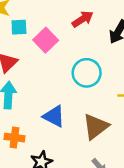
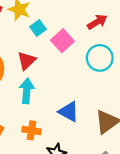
cyan square: (19, 27) -> (38, 28), turned -35
cyan circle: (87, 73) -> (100, 58), moved

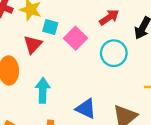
cyan square: (38, 28) -> (50, 27), turned -35
red triangle: (26, 61) -> (33, 44), moved

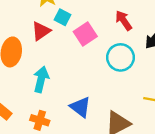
red arrow: (109, 17) -> (124, 20), turned -102

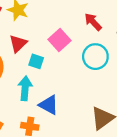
cyan square: (62, 17) -> (36, 61), moved
blue triangle: (80, 107) -> (49, 105), moved

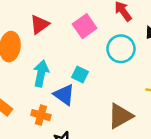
cyan square: (36, 61) -> (80, 74), moved

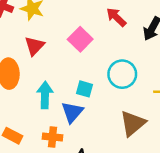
cyan circle: (121, 49) -> (122, 74), moved
blue triangle: (64, 95) -> (72, 112), turned 45

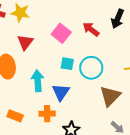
red arrow: (116, 17) -> (91, 29), moved
cyan circle: (122, 74) -> (91, 68), moved
cyan square: (84, 89) -> (67, 64), moved

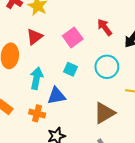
red arrow: (91, 29) -> (105, 27), moved
cyan circle: (91, 68) -> (107, 67), moved
blue triangle: (61, 92) -> (56, 96), turned 30

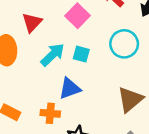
cyan arrow: (37, 78) -> (53, 55), moved, turned 45

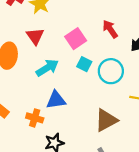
red triangle: (32, 22) -> (35, 36), turned -30
cyan square: (81, 54) -> (84, 64), moved

